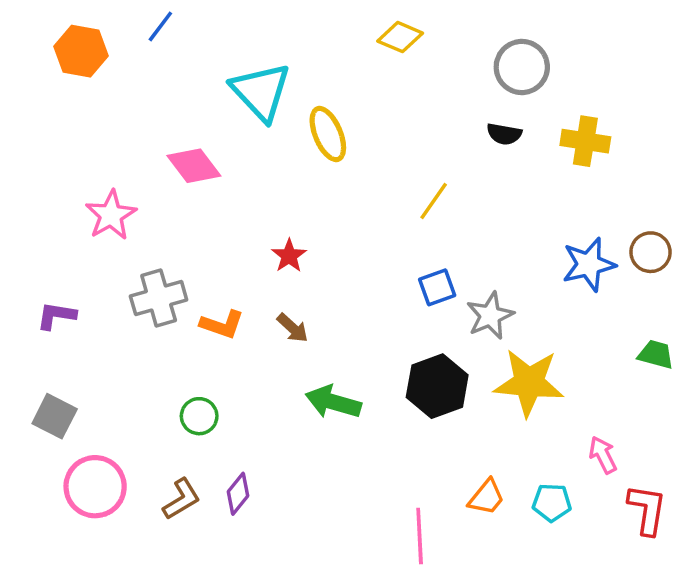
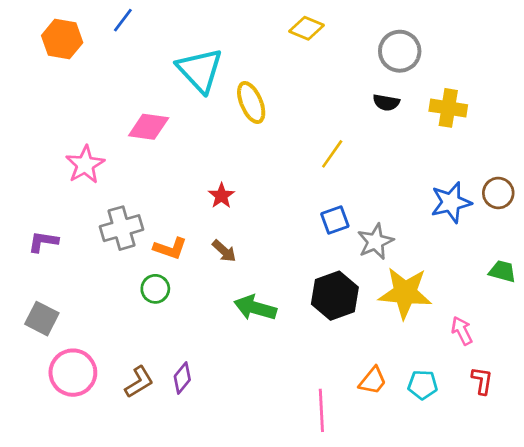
pink diamond: (194, 166) -> (149, 127), turned -45
green circle: (199, 416) -> (155, 289), moved
pink arrow: (603, 455) -> (462, 331), moved
red L-shape: (647, 510) -> (482, 381), moved, size x0.7

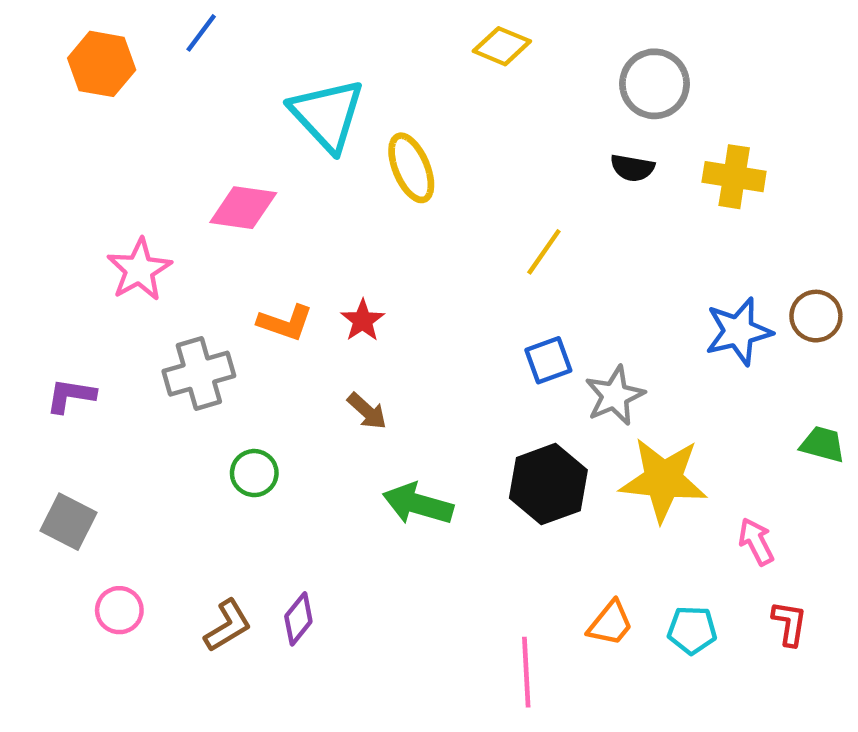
orange L-shape: (170, 248) -> (285, 323), moved
pink circle: (73, 373) -> (119, 610), size x0.6

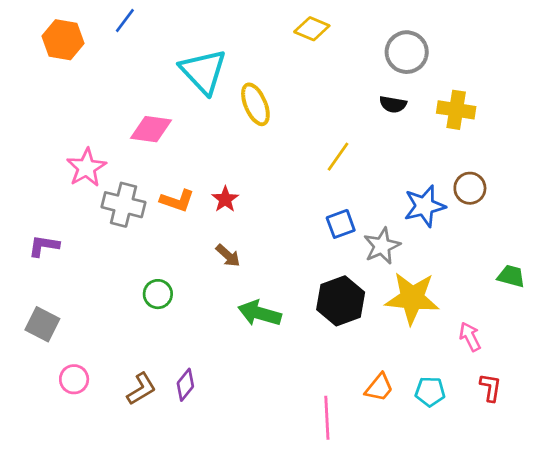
brown circle: (816, 316) -> (470, 188), moved
blue star: (739, 332) -> (425, 206), moved
gray cross: (199, 374) -> (124, 205), moved, turned 30

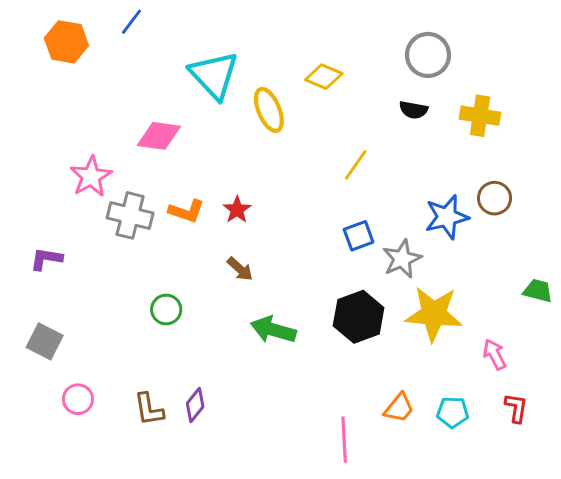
yellow diamond: (312, 29) -> (324, 77), moved
brown L-shape: (141, 389) -> (149, 409), turned 112

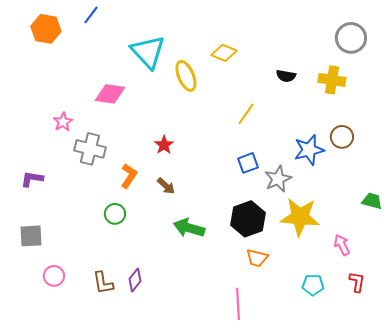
gray circle: (428, 55) -> (351, 38), moved
pink star: (91, 176) -> (63, 122), size x0.7
orange L-shape: (186, 211) -> (129, 176), moved, turned -75
gray square: (45, 341) -> (31, 236), turned -30
orange trapezoid: (399, 408) -> (257, 258), moved, turned 65

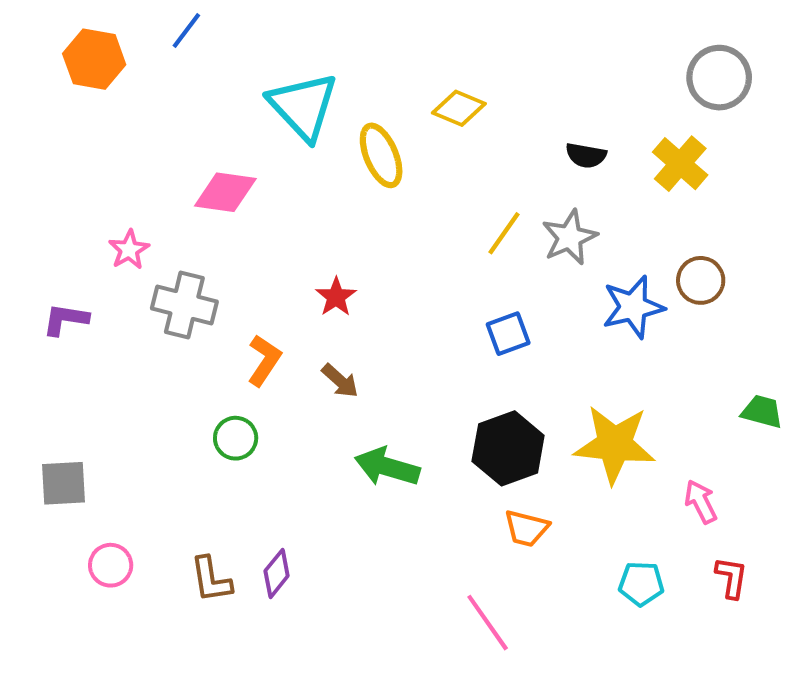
yellow cross: (332, 80) -> (680, 164), turned 32
purple L-shape: (32, 179) -> (66, 319), moved
gray star: (278, 179) -> (570, 237), moved
pink line: (238, 304) -> (488, 623), turned -32

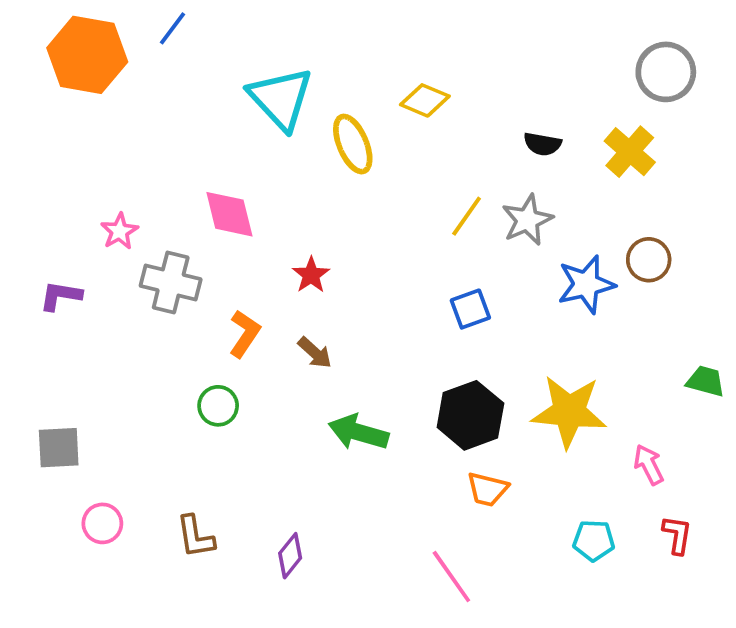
orange hexagon: (94, 59) -> (87, 55), size x1.4
pink diamond: (225, 192) -> (229, 214), moved, turned 68
purple diamond: (277, 573) -> (290, 556), moved

